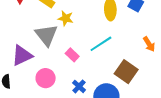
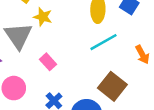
cyan line: (101, 44) -> (103, 42), moved

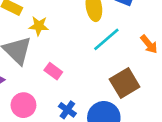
brown square: (112, 86) -> (125, 83), turned 32

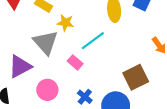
cyan line: (106, 39) -> (93, 41), moved

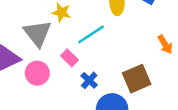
pink circle: (47, 90) -> (37, 73), moved
blue cross: (85, 97) -> (89, 80), moved

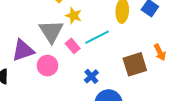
pink rectangle: (70, 58) -> (73, 46), moved
brown square: (137, 79) -> (135, 64), moved

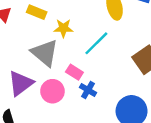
pink rectangle: (73, 46) -> (74, 72), moved
blue cross: (91, 76) -> (88, 90), moved

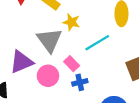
blue cross: (88, 90) -> (80, 82), turned 32

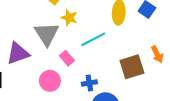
pink circle: (48, 76) -> (50, 81), moved
blue cross: (80, 82) -> (89, 83), moved

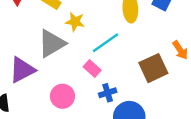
gray triangle: (47, 34) -> (52, 43), turned 40
pink rectangle: (67, 58) -> (92, 68), moved

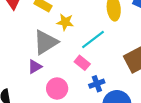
purple triangle: (22, 70) -> (35, 67), moved, size x0.6

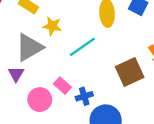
pink rectangle: (82, 63) -> (62, 86), moved
purple triangle: (35, 67) -> (16, 74), turned -32

